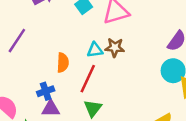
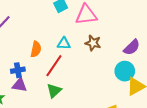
brown star: (115, 47) -> (93, 43), moved

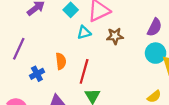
cyan triangle: (64, 43) -> (84, 33), moved
blue cross: (18, 70) -> (37, 74), moved

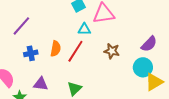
brown star: (115, 36) -> (112, 51), moved
red line: (84, 71) -> (75, 51), moved

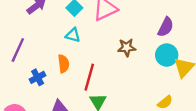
cyan triangle: (84, 29) -> (73, 35), moved, turned 32
red line: (75, 51) -> (89, 77), moved

